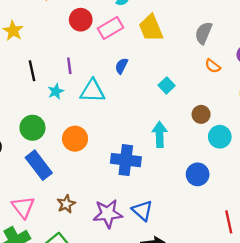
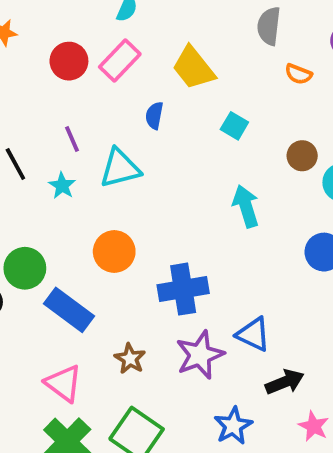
yellow trapezoid: (151, 28) -> (194, 68), moved
green circle: (32, 128) -> (25, 268), moved
blue cross: (126, 160) -> (183, 289), moved

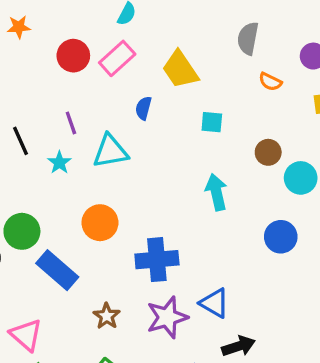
cyan square: (234, 126) -> (212, 122), turned -30
pink triangle: (64, 383) -> (26, 335), moved

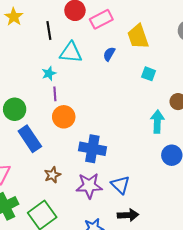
purple line: (71, 123) -> (55, 94), moved
black line: (21, 141) -> (49, 30), moved
cyan triangle: (110, 151) -> (71, 53), moved
cyan arrow: (216, 192) -> (157, 122), moved

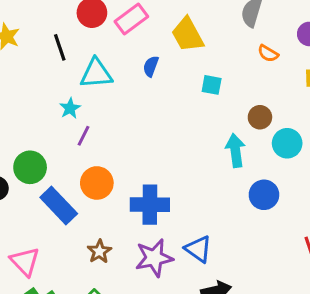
purple line: (55, 94) -> (83, 136), turned 40
orange circle: (64, 117) -> (97, 183), moved

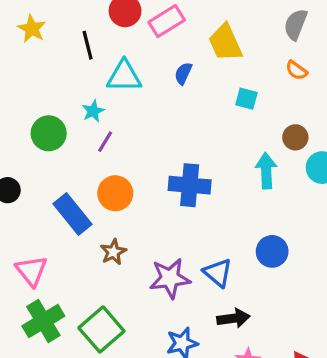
orange semicircle: (268, 53) -> (296, 70), moved
green circle: (30, 167) -> (49, 133), moved
blue circle: (264, 195) -> (272, 251), moved
blue cross: (150, 205) -> (190, 185), moved
brown star: (99, 251) -> (113, 252), moved

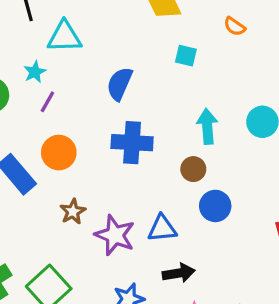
blue semicircle: (183, 73) -> (120, 84), moved, size x1.5
brown circle: (295, 137) -> (193, 169), moved
brown star: (113, 252) -> (73, 212), moved
blue triangle: (218, 273) -> (162, 228), turned -44
purple star: (170, 278) -> (115, 235), turned 30

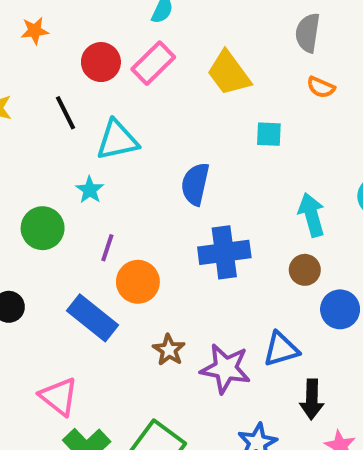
purple line: (47, 102) -> (107, 248), moved
black arrow: (179, 273) -> (312, 399), turned 112

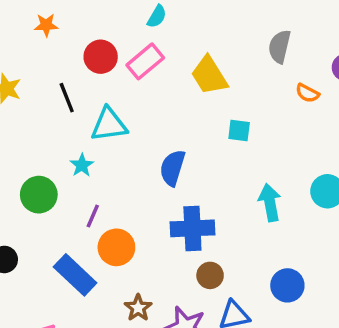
orange semicircle: (321, 87) -> (307, 93), moved
brown circle: (305, 270) -> (210, 275), moved

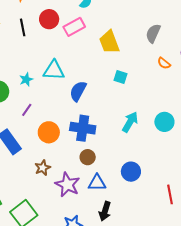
black line: (67, 98) -> (23, 27), moved
cyan triangle: (109, 125) -> (54, 70), moved
cyan arrow: (270, 203) -> (130, 122), turned 30
orange circle: (116, 247) -> (49, 132), moved

